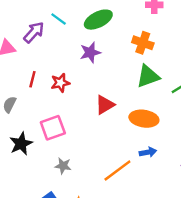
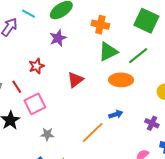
red line: (32, 79) -> (17, 87), moved, turned -40
orange ellipse: (144, 119) -> (121, 80), moved

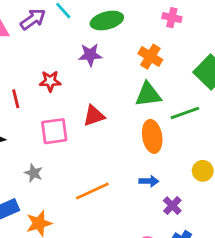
orange ellipse: (121, 80) -> (152, 136), turned 60
pink square: (35, 104) -> (54, 131), moved
blue arrow: (116, 114) -> (149, 181), moved

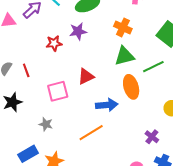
red star: (50, 81) -> (54, 43), moved
blue arrow: (149, 181) -> (107, 105), moved, size x1.5

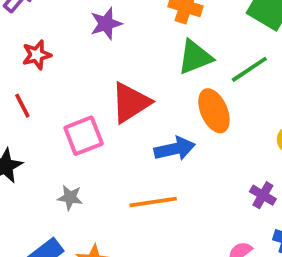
red star: (54, 43) -> (37, 55), moved
red triangle: (86, 76) -> (131, 103), size x1.4
orange line: (91, 133) -> (153, 202), turned 30

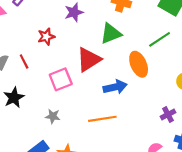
red star: (37, 55) -> (46, 37), moved
green triangle: (195, 57) -> (111, 34), moved
purple cross: (263, 195) -> (168, 115), turned 32

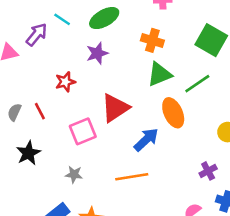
green triangle: (111, 34) -> (159, 74), moved
blue arrow: (115, 87) -> (146, 140), turned -30

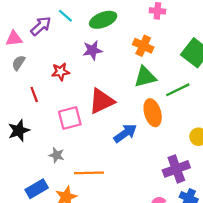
gray semicircle: (14, 112) -> (18, 63), moved
purple cross: (208, 171) -> (176, 169), size x1.6
orange line: (132, 177) -> (89, 173), moved

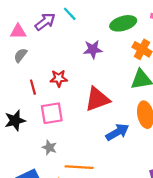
green ellipse: (103, 20) -> (123, 23), moved
red star: (61, 72) -> (59, 78), moved
pink square: (70, 118) -> (52, 113), moved

